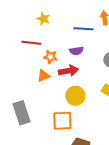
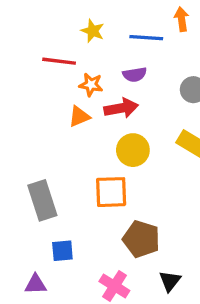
yellow star: (43, 19) -> (93, 31), moved
gray rectangle: (21, 113) -> (42, 200), moved

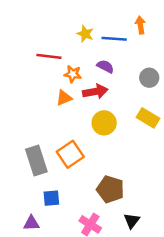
yellow star: (93, 31) -> (85, 34), moved
purple semicircle: (135, 75) -> (105, 66), turned -144
orange square: (111, 192) -> (70, 154), moved, turned -32

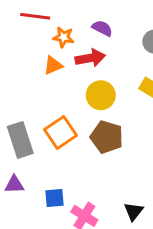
brown pentagon: (110, 189) -> (107, 137), moved
blue square: (51, 198) -> (55, 198), moved
purple triangle: (31, 223) -> (14, 185), moved

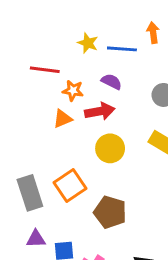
brown pentagon: (107, 137) -> (110, 212), moved
purple triangle: (14, 185) -> (36, 239), moved

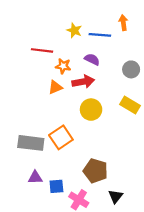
gray rectangle: (30, 193) -> (31, 143), turned -65
brown pentagon: (110, 212) -> (95, 171), moved

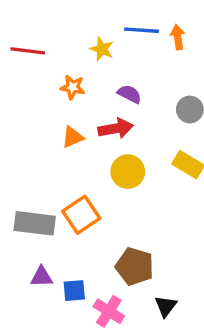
blue line: (100, 35) -> (142, 30), moved
red line: (42, 50) -> (28, 51), moved
orange star: (63, 66) -> (73, 87), moved

